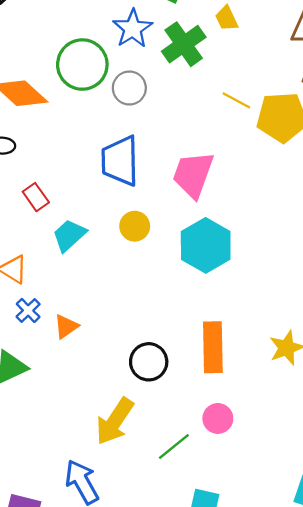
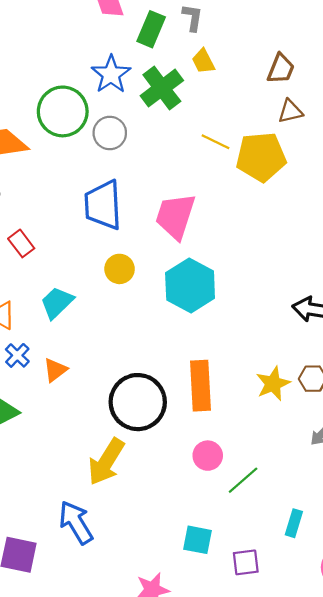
cyan trapezoid: (69, 235) -> (57, 303), moved
black circle: (149, 362) -> (138, 402), size x1.5
green line: (174, 447) -> (243, 480), moved

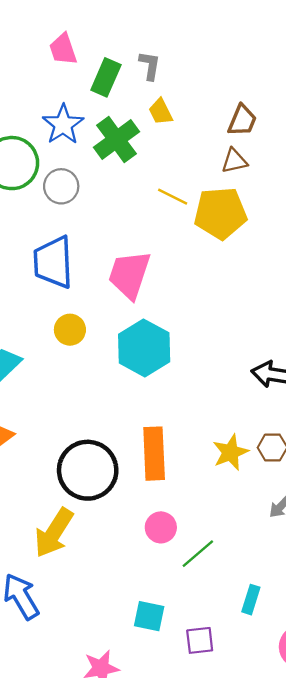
brown triangle: (290, 111) -> (234, 161), moved

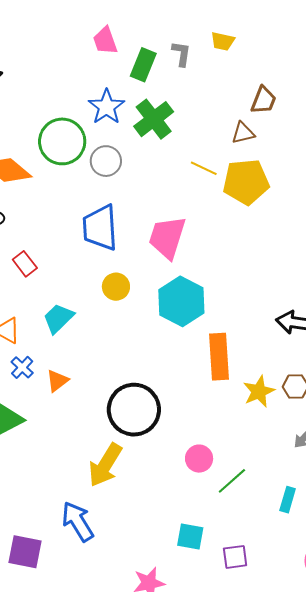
yellow trapezoid: (161, 112) -> (223, 41), moved, turned -50
brown triangle: (234, 161) -> (243, 133), moved
orange rectangle: (154, 454) -> (219, 357), moved
cyan rectangle: (251, 600) -> (288, 500), moved

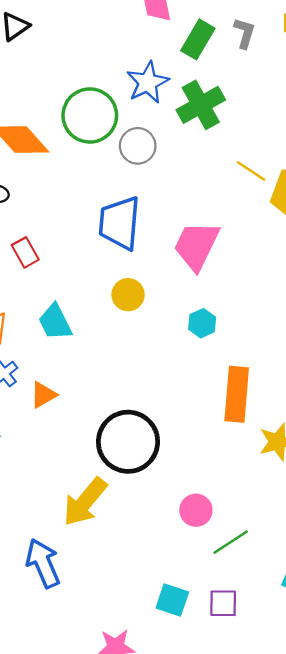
cyan hexagon: (181, 301) -> (202, 323), size x0.5
cyan trapezoid: (58, 318) -> (55, 322), turned -80
purple square: (235, 557) -> (223, 603), moved

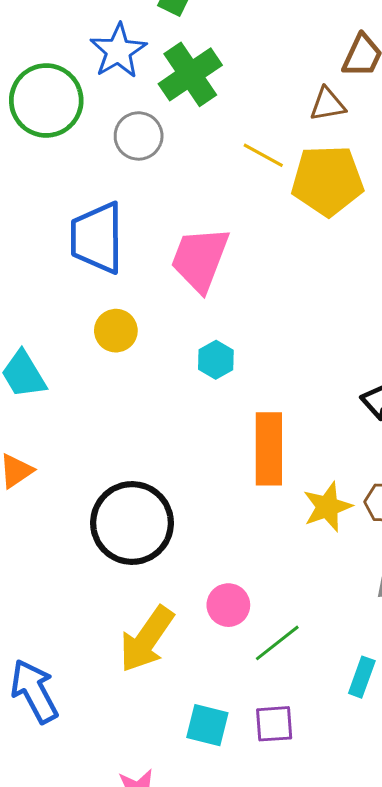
gray circle: (138, 146) -> (139, 136), moved
yellow arrow: (85, 502) -> (147, 639), moved

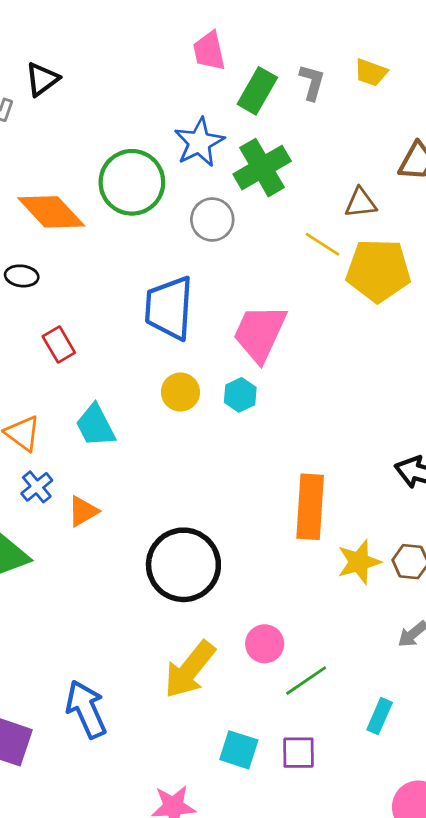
brown triangle: (328, 104) -> (361, 203), moved
cyan hexagon: (216, 360) -> (240, 395), moved

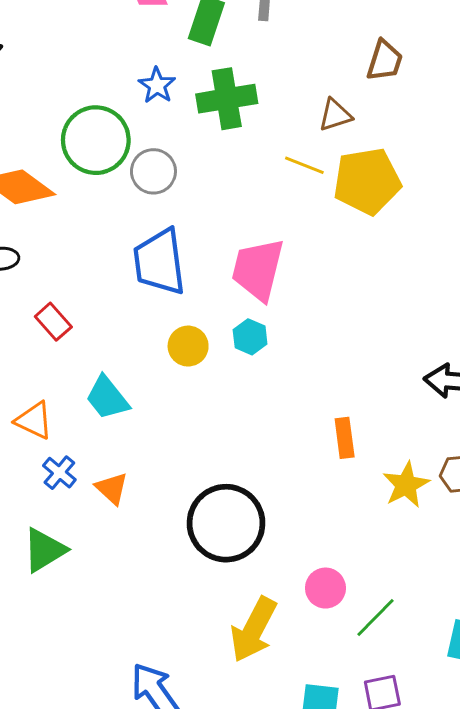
blue star: (199, 142) -> (157, 85), size x0.7
green cross: (262, 168) -> (227, 99), turned 32
gray circle: (212, 220) -> (153, 171), moved
orange rectangle: (310, 507) -> (345, 438), size x0.6
orange triangle: (83, 511) -> (112, 488), turned -36

